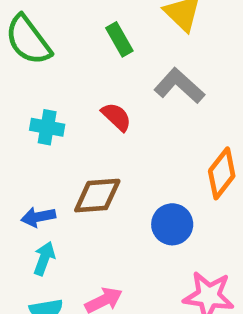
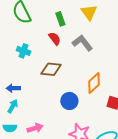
red semicircle: (116, 117) -> (55, 38), moved
brown diamond: (97, 196) -> (51, 69), moved

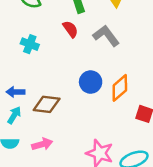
brown diamond: (51, 69) -> (47, 104), moved
blue circle: (69, 101) -> (91, 82), moved

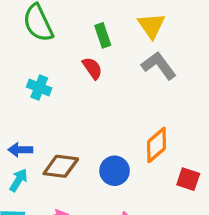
gray L-shape: (106, 36) -> (159, 66), moved
blue circle: (91, 82) -> (115, 171), moved

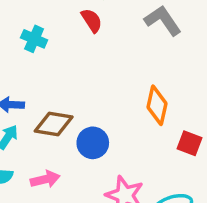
orange diamond: (156, 145) -> (157, 105), turned -39
blue circle: (115, 171) -> (93, 143), moved

